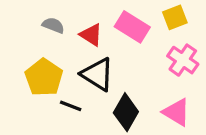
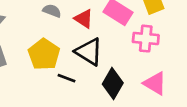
pink cross: (183, 60) -> (146, 39), moved, turned -30

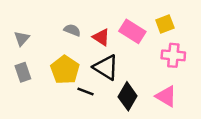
pink cross: (146, 39) -> (173, 55), moved

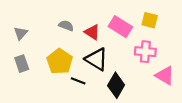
yellow square: (165, 24) -> (150, 20), turned 35
pink cross: (173, 55) -> (145, 52), moved
pink triangle: (166, 96) -> (165, 75), moved

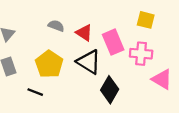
pink rectangle: (120, 27) -> (113, 42), moved, turned 35
black line: (78, 81) -> (35, 92), moved

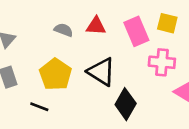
red triangle: (84, 33) -> (96, 26), moved, turned -30
pink rectangle: (113, 42) -> (136, 31), moved

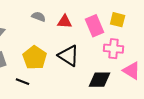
gray semicircle: (64, 30) -> (39, 17), moved
black diamond: (126, 104) -> (100, 80), moved, turned 60

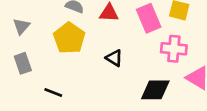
black triangle: (69, 56) -> (114, 58), size x0.6
yellow pentagon: (35, 58) -> (69, 38), moved

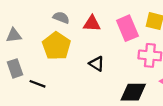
gray triangle: (21, 26) -> (14, 35), turned 42
black line: (53, 93) -> (37, 84), moved

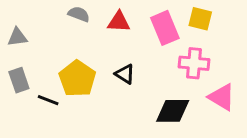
yellow pentagon: (56, 46) -> (77, 79), moved

